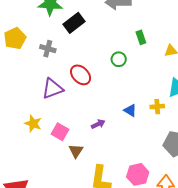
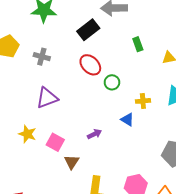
black rectangle: (74, 23) -> (88, 30), moved
green circle: (119, 59) -> (112, 82), moved
red ellipse: (81, 75) -> (90, 65), moved
yellow cross: (157, 107) -> (143, 101), moved

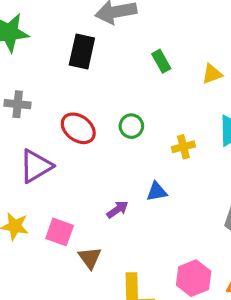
black rectangle: (88, 30) -> (82, 52), turned -30
red ellipse: (90, 65) -> (78, 128), moved
blue triangle: (127, 120) -> (157, 192), moved, turned -32

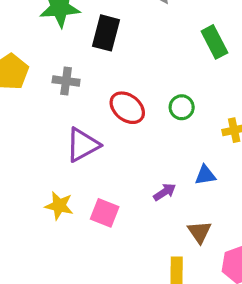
black rectangle: (82, 52) -> (106, 33), moved
green rectangle: (161, 61) -> (214, 42), size x1.4
brown triangle: (90, 258) -> (199, 232), moved

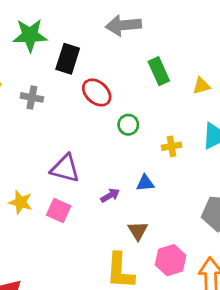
red ellipse: (127, 108) -> (97, 92), moved
purple triangle: (83, 145) -> (65, 168), moved, turned 40

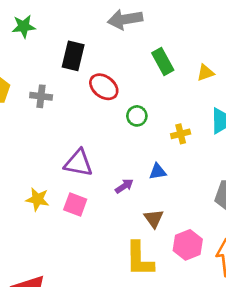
green star: (30, 35) -> (24, 26), moved, size x0.7

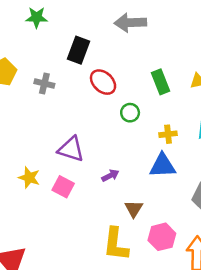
green rectangle: (163, 61) -> (161, 82), moved
blue triangle: (158, 172) -> (163, 166), moved, size x1.6

